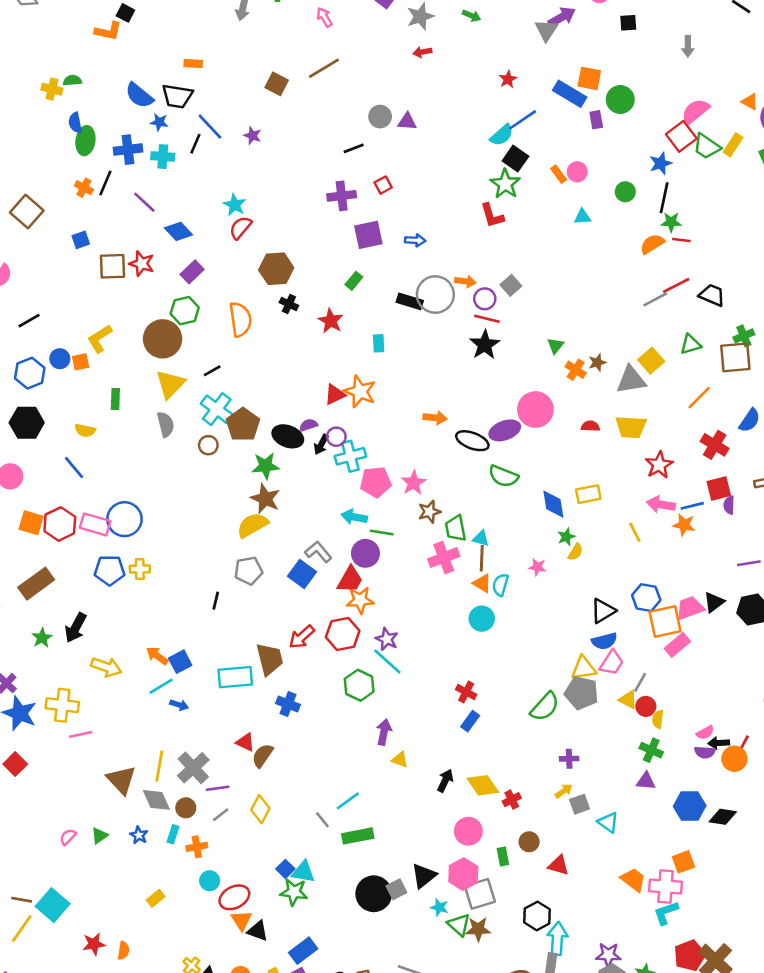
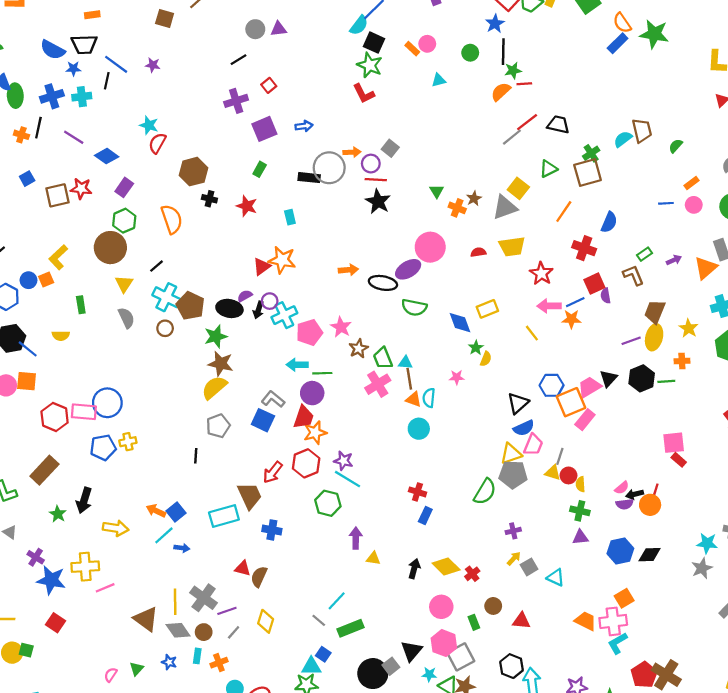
yellow triangle: (170, 384) -> (124, 284), size x0.7
blue line: (74, 467) -> (28, 349), moved
orange square: (31, 523) -> (27, 381), moved
blue square: (285, 869) -> (323, 654), moved

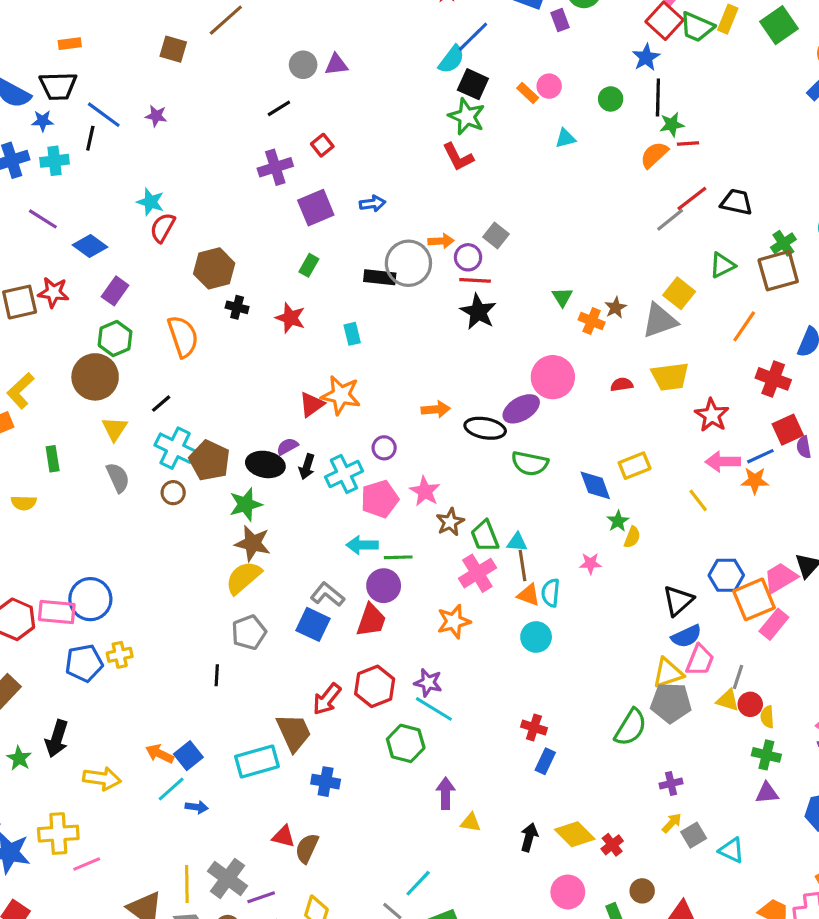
purple circle: (270, 301) -> (384, 448), moved
orange star: (315, 433) -> (454, 621), moved

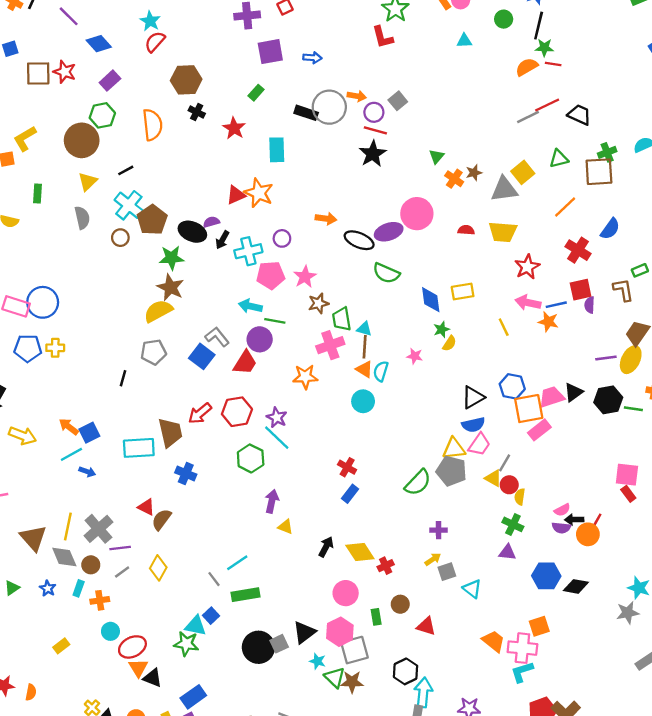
cyan rectangle: (352, 334) -> (277, 150), size x1.5

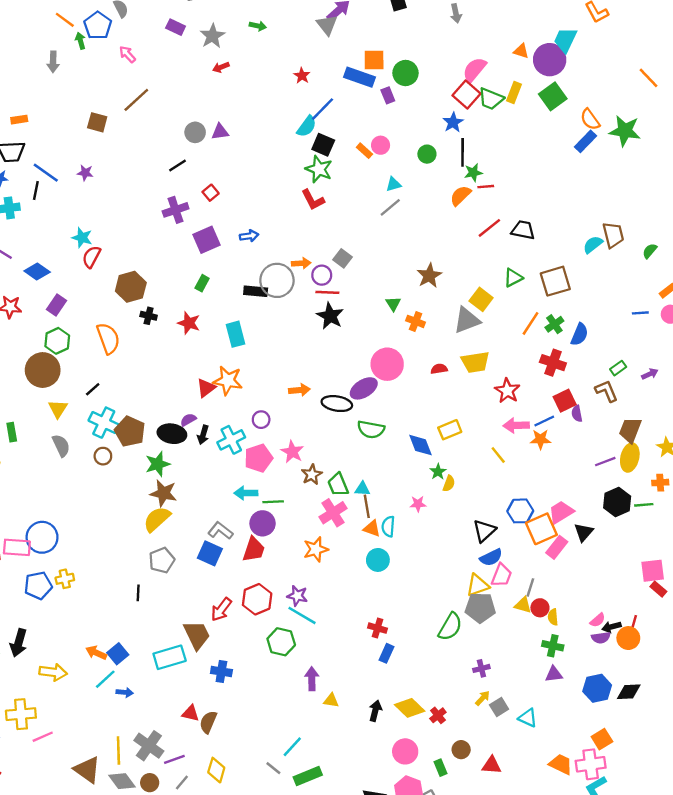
gray line: (528, 117) -> (390, 207), moved
green cross: (607, 152) -> (554, 324), moved
brown star: (474, 173) -> (429, 276), moved, size x1.5
black triangle: (573, 392) -> (584, 532), moved

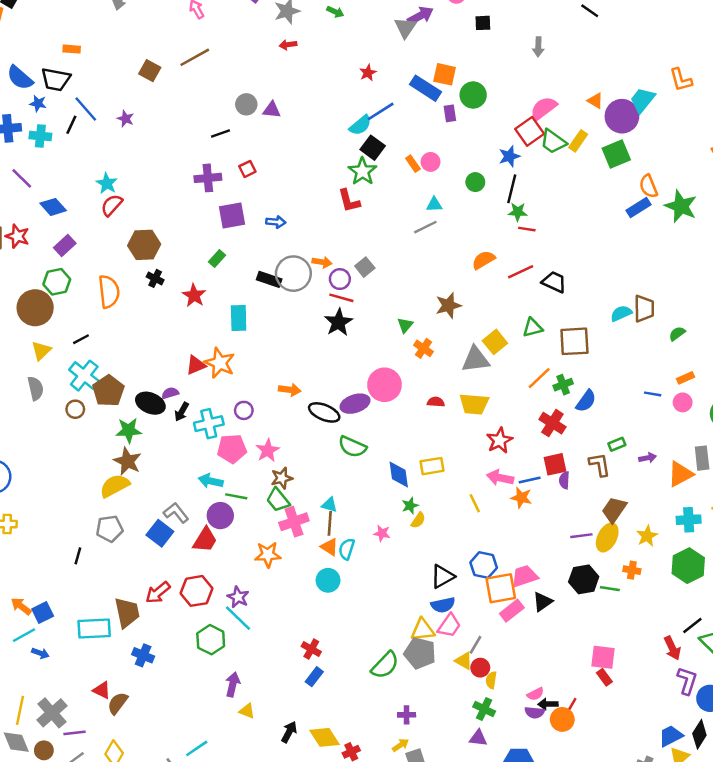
orange semicircle: (460, 196) -> (484, 260), moved
green trapezoid: (338, 485) -> (278, 500), moved, turned -30

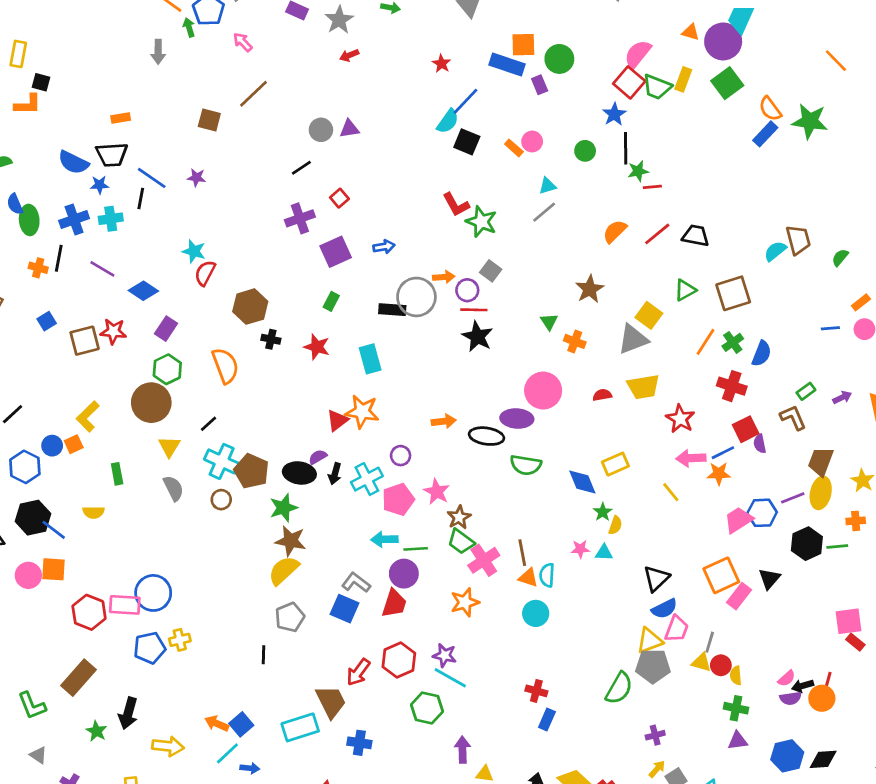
green star: (362, 171) -> (481, 222), moved
purple ellipse: (355, 404) -> (517, 418), turned 36
cyan triangle: (329, 505) -> (604, 553), moved
blue hexagon: (484, 565) -> (762, 513), moved
pink trapezoid: (525, 576) -> (738, 520), moved

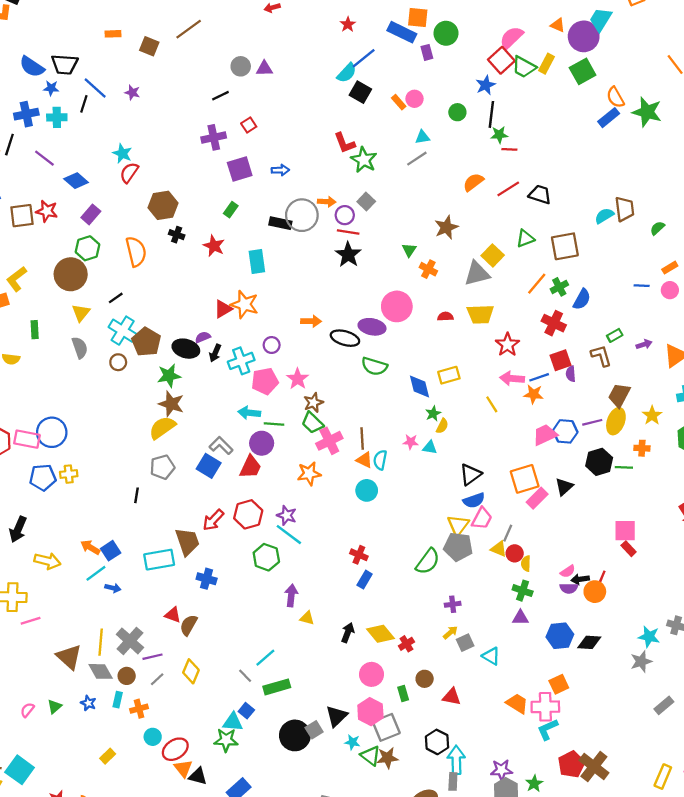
orange rectangle: (121, 118) -> (113, 34), moved
yellow triangle: (650, 641) -> (458, 525), turned -40

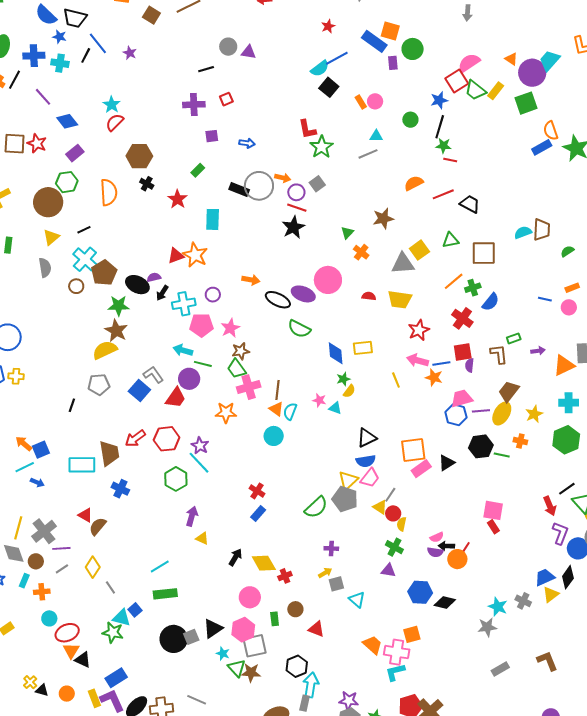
purple square: (240, 169) -> (212, 136), size x0.6
pink trapezoid: (545, 435) -> (462, 398), moved
gray line: (245, 676) -> (110, 587), moved

